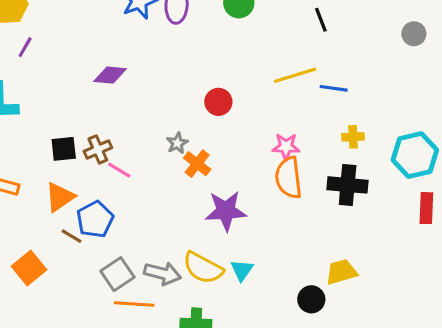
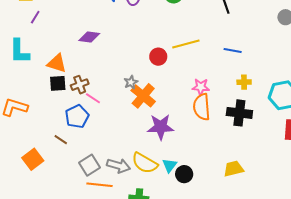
yellow line: (295, 75) -> (186, 44), moved
orange cross: (197, 164) -> (143, 96), size x1.4
orange triangle: (60, 197) -> (57, 63), moved, turned 50
blue pentagon: (95, 219) -> (77, 116), moved
black circle: (311, 299) -> (184, 174), moved

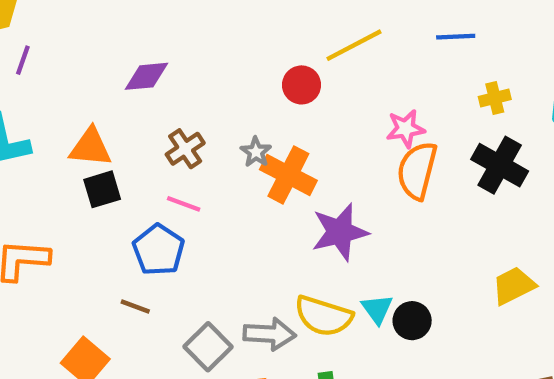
brown cross: (80, 85) -> (185, 149), moved
orange semicircle: (202, 107) -> (417, 171), turned 32
black cross: (239, 113) -> (500, 165), turned 35

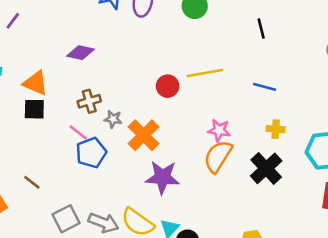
gray star: (256, 152) -> (113, 119), moved, turned 30
blue pentagon: (159, 250) -> (91, 153), moved

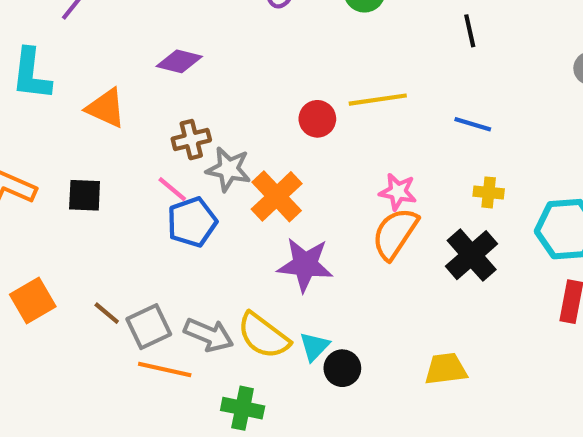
black square: (34, 109) -> (85, 195), moved
gray star: (113, 119) -> (228, 169), size x1.5
brown line: (32, 182) -> (107, 313), moved

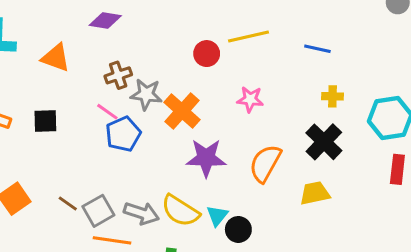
pink star: (398, 192) -> (250, 99), moved
orange semicircle: (395, 234) -> (265, 163), moved
yellow trapezoid: (446, 369) -> (315, 193), moved

